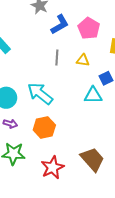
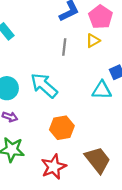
yellow triangle: (83, 60) -> (93, 41), moved, turned -40
orange hexagon: (44, 128) -> (62, 128), moved

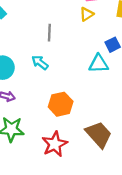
gray line: (64, 47) -> (49, 33), moved
cyan arrow: (44, 85) -> (40, 63), size x0.6

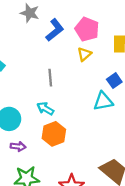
orange hexagon: (61, 104) -> (54, 134), moved

